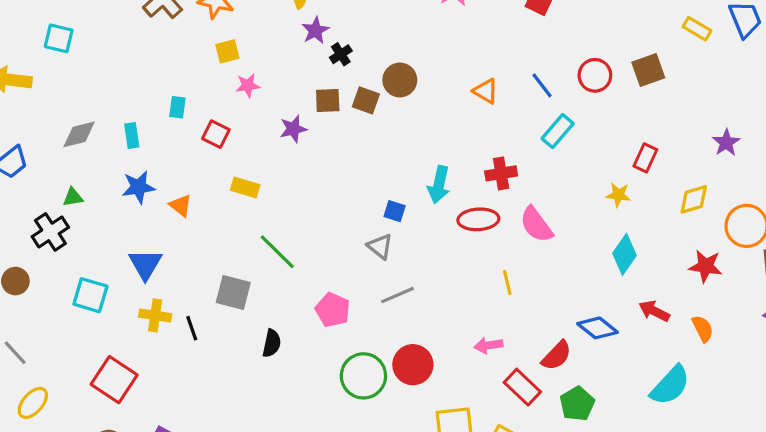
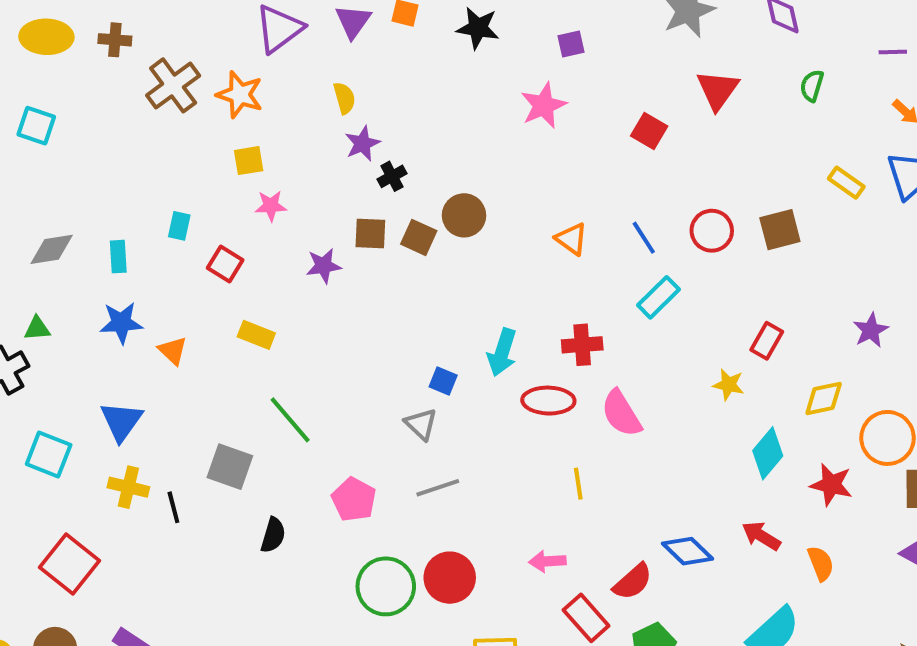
cyan diamond: (625, 254) -> (768, 453), moved

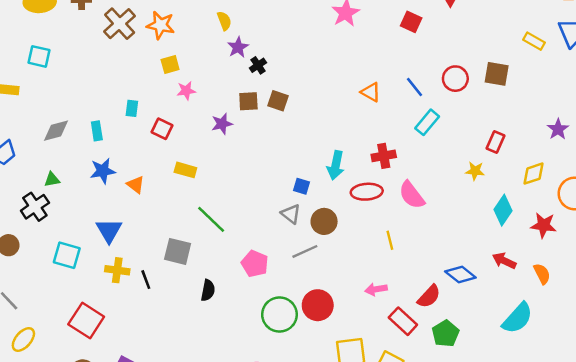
brown circle: (464, 215) -> (324, 221), moved
brown square: (780, 230) -> (497, 74), turned 30

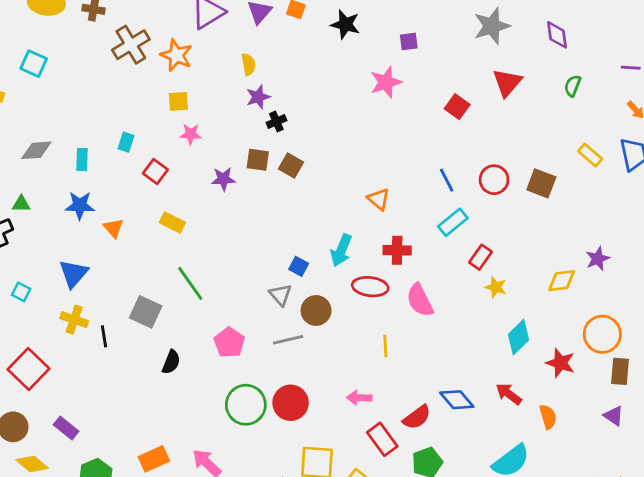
orange triangle: (371, 92) -> (379, 199), moved
red rectangle: (496, 142) -> (480, 257), moved
yellow diamond: (534, 174) -> (562, 281), moved
cyan square: (67, 255) -> (21, 292), size x0.6

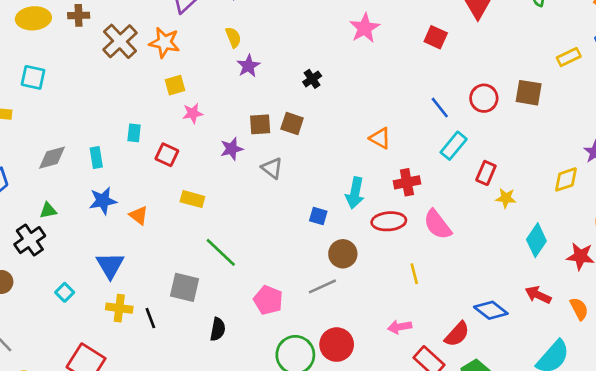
black cross: (276, 122) -> (312, 79), moved
yellow rectangle: (590, 155) -> (569, 57), turned -55
cyan square: (21, 292) -> (65, 292), turned 30
gray triangle: (280, 295) -> (272, 168), moved

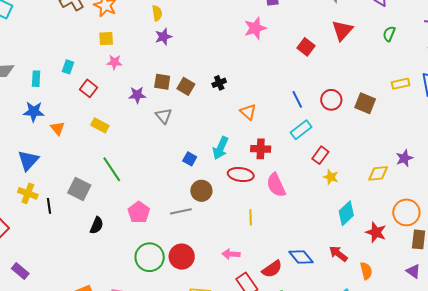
black cross: (312, 79) -> (219, 83), moved

